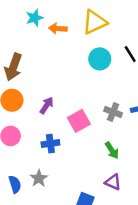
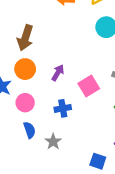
blue semicircle: (15, 184) -> (29, 130), moved

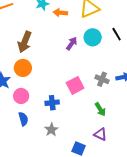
purple arrow: (58, 73) -> (72, 44), moved
gray star: (53, 142) -> (51, 130), moved

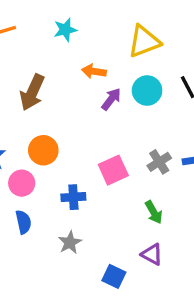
orange arrow: (60, 13) -> (94, 71), moved
orange circle: (23, 68) -> (43, 150), moved
gray cross: (102, 79) -> (159, 162), turned 32

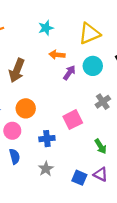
cyan star: (65, 30) -> (46, 28), moved
gray cross: (159, 162) -> (103, 102), moved
blue square: (114, 276) -> (79, 178), moved

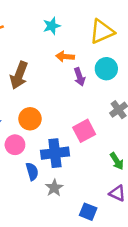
purple arrow: (69, 73) -> (79, 77), turned 128
blue cross: (47, 139) -> (55, 153), size x1.5
blue semicircle: (15, 156) -> (32, 171), moved
blue square: (79, 178) -> (88, 212), moved

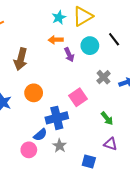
cyan star: (52, 26) -> (59, 17), moved
pink circle: (15, 145) -> (29, 150), moved
blue semicircle: (32, 171) -> (40, 135), turned 72

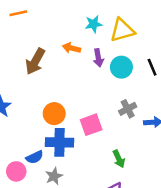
orange arrow: (56, 40) -> (71, 48), moved
purple arrow: (69, 55) -> (98, 58), moved
orange circle: (34, 93) -> (54, 114), moved

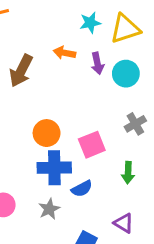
blue semicircle: (35, 157) -> (82, 189), moved
green arrow: (119, 159) -> (128, 173), moved, turned 30

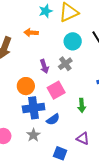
purple arrow: (97, 63) -> (44, 66), moved
gray cross: (135, 124) -> (65, 64), moved

